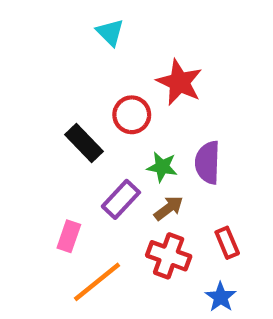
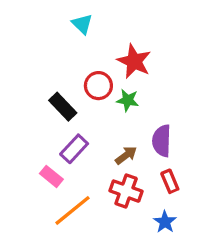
purple semicircle: (208, 163) -> (162, 141), moved
green star: (162, 167) -> (128, 100), moved
purple rectangle: (121, 199) -> (74, 149), moved
pink rectangle: (69, 236) -> (51, 176), turned -70

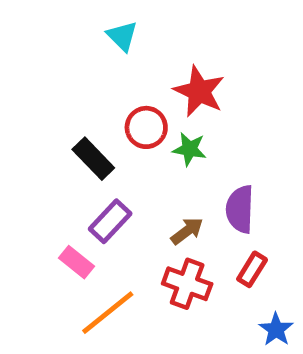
red rectangle: (170, 181) -> (252, 269), turned 55
blue star: (165, 222) -> (276, 329), moved

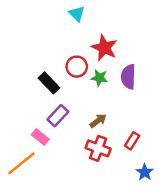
cyan triangle: (122, 36) -> (77, 14), moved
purple semicircle: (240, 209) -> (128, 77), moved
orange line: (108, 313) -> (21, 163), moved

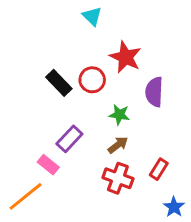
green star: (99, 78) -> (119, 115), moved
black rectangle: (49, 83) -> (59, 83), moved

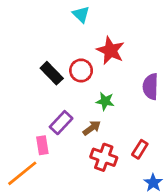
purple semicircle: (154, 92) -> (151, 87), moved
brown arrow: (118, 145) -> (92, 128), moved
pink rectangle: (48, 165) -> (42, 145), turned 42

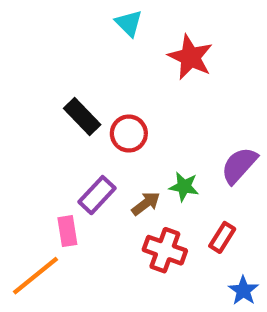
red star: (110, 50) -> (190, 57), moved
red circle: (81, 70) -> (129, 134), moved
purple semicircle: (151, 87) -> (239, 165), moved, turned 40
green star: (105, 101) -> (184, 187), moved

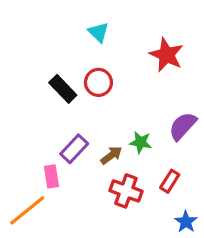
cyan triangle: (129, 23) -> (98, 32), moved
red star: (190, 57) -> (166, 55), moved
red circle: (129, 134) -> (98, 82), moved

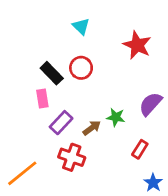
pink rectangle: (51, 176) -> (42, 99), moved
red cross: (126, 191) -> (72, 157), moved

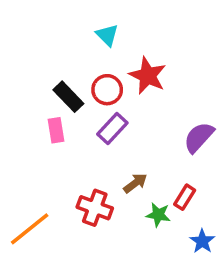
red star: (137, 45) -> (148, 76), moved
green star: (116, 117) -> (158, 215), moved
purple rectangle: (61, 123) -> (112, 128), moved
brown arrow: (92, 128) -> (135, 183), moved

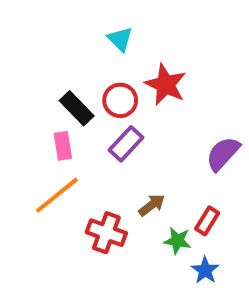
orange line: (30, 229) -> (57, 195), moved
blue star: (202, 241) -> (205, 270), moved

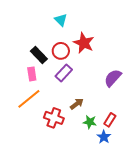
red rectangle: (207, 221) -> (110, 120), moved

